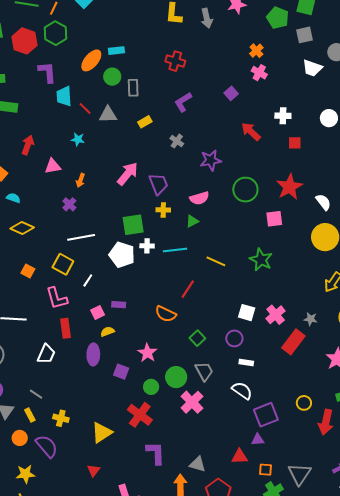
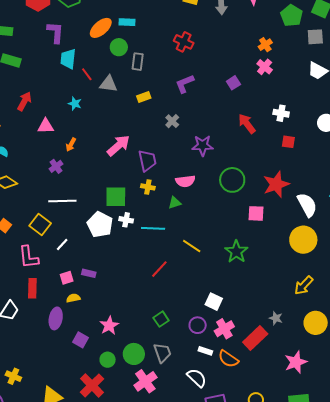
white semicircle: (323, 202) -> (307, 205), size x1.4
orange semicircle: (166, 314) -> (228, 359), moved
pink cross: (276, 315) -> (224, 329), moved

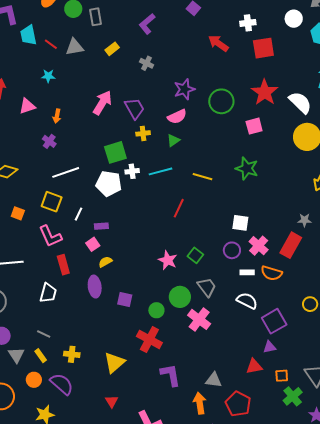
red square: (288, 142) -> (263, 48), size x1.6
purple star: (203, 146) -> (184, 89), moved
purple rectangle: (89, 273) -> (101, 226), moved
pink star: (109, 325) -> (168, 260), moved

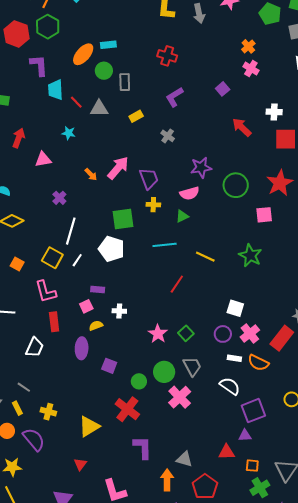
orange arrow: (57, 116) -> (91, 174), moved, turned -64
white cross: (132, 171) -> (119, 311), moved
white line: (66, 172) -> (71, 231), turned -64
white line: (79, 214) -> (77, 260), moved

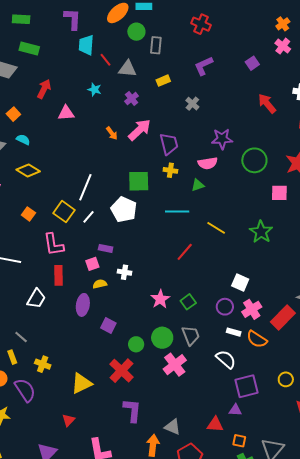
purple cross: (59, 198) -> (132, 99), moved

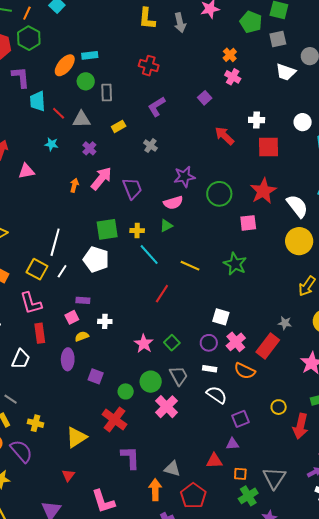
orange arrow: (112, 133) -> (74, 185), turned -120
yellow cross: (170, 170) -> (137, 231), moved
cyan line: (177, 212) -> (149, 255), turned 55
white rectangle: (234, 332) -> (210, 369), moved
purple square: (247, 386) -> (240, 419), size x0.7

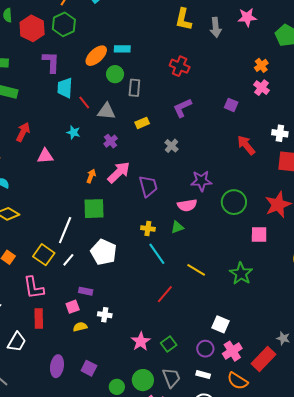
purple square: (205, 98) -> (231, 105), turned -32
green square: (107, 229) -> (94, 209), moved
purple ellipse: (68, 359) -> (57, 366), moved

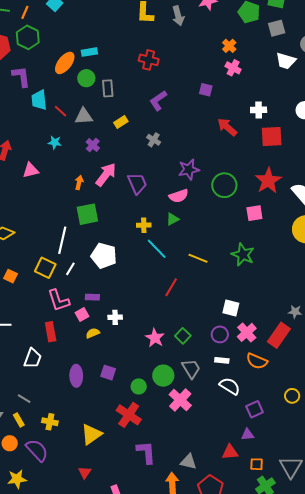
pink L-shape: (34, 288) -> (58, 300), moved

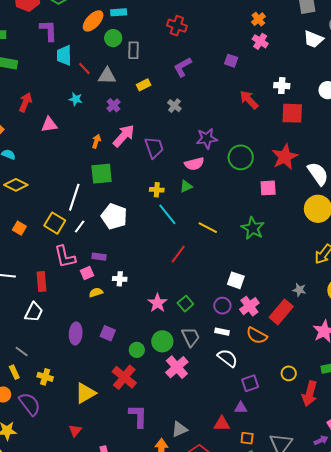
red rectangle: (51, 332) -> (41, 281), moved
gray triangle: (188, 462) -> (179, 429), turned -42

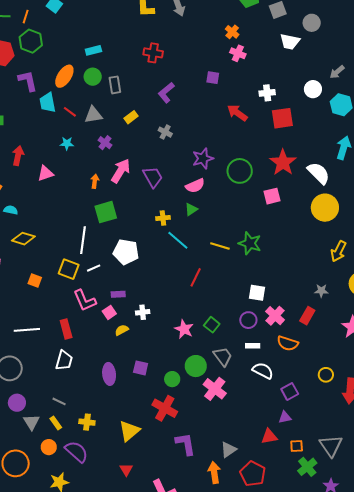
orange ellipse: (93, 21) -> (64, 76), moved
white line: (80, 227) -> (94, 268), turned 40
green star: (253, 228) -> (250, 243), moved
red rectangle: (281, 312) -> (307, 316), size x0.7

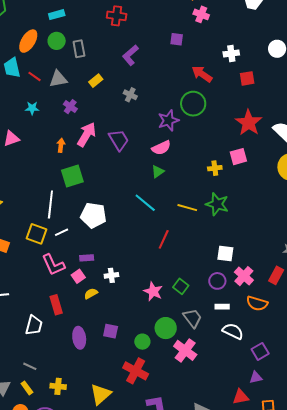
red square: (282, 118) -> (247, 78), size x0.7
green circle: (240, 171) -> (193, 104), moved
yellow cross: (163, 218) -> (215, 168), moved
red rectangle: (66, 329) -> (56, 305), moved

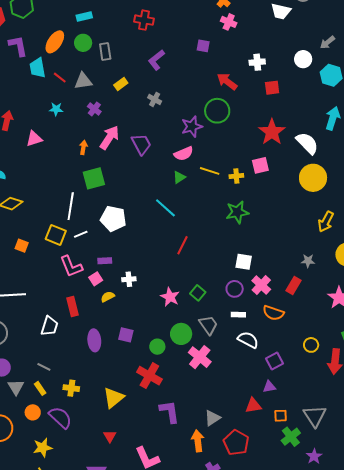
green star: (217, 204) -> (237, 212), turned -30
yellow line: (187, 208) -> (210, 171), moved

